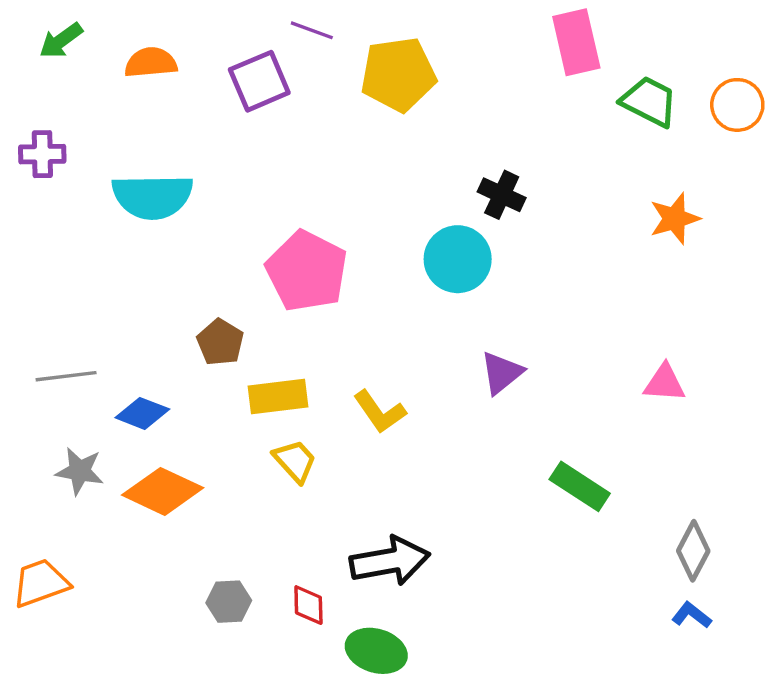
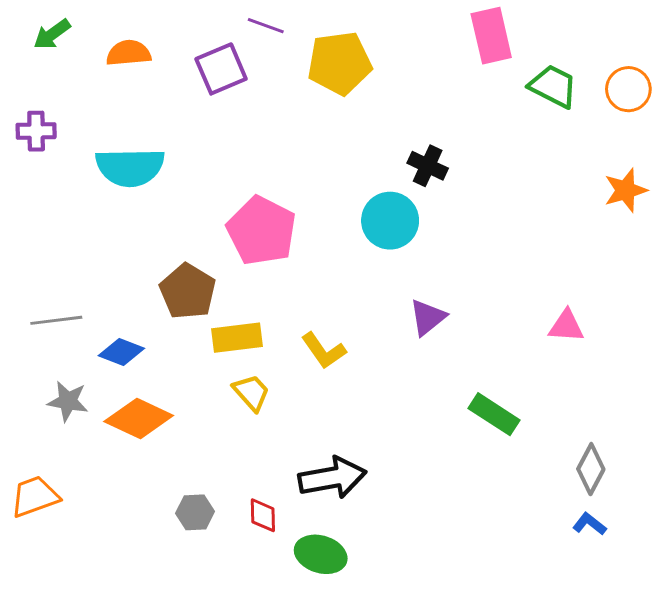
orange star: (675, 219) -> (626, 190), moved
brown pentagon: (220, 342) -> (188, 291), size x1.4

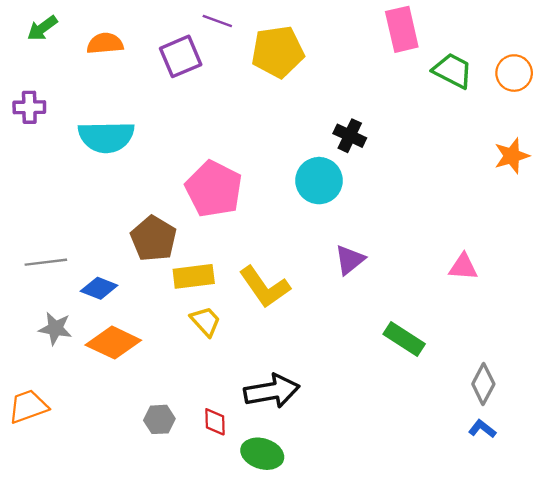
yellow L-shape: (324, 351) -> (265, 287), size x1.4

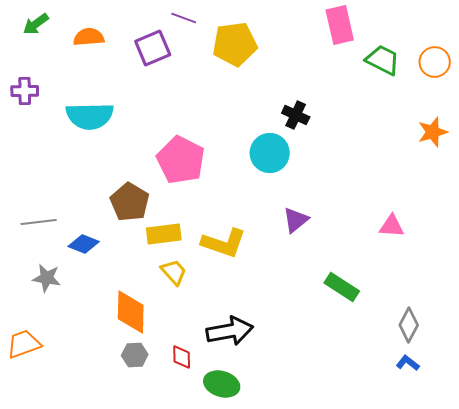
yellow L-shape: (265, 287) -> (224, 243), turned -36
orange diamond: (113, 343) -> (131, 312), moved, turned 66

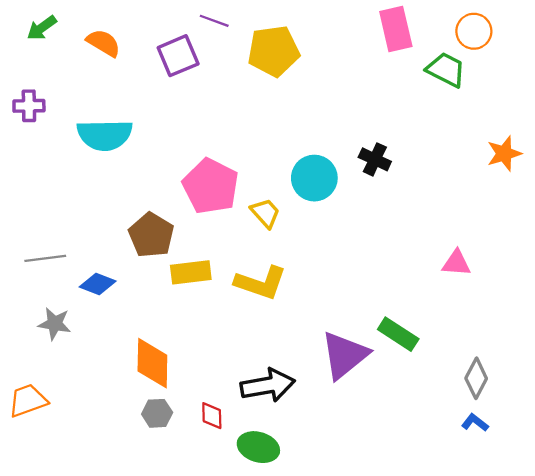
orange semicircle: (89, 37) -> (103, 43), turned 36
orange circle: (435, 62) -> (474, 31), moved
black cross: (296, 115) -> (375, 159), moved
purple triangle: (296, 220) -> (345, 355), moved, size x1.6
yellow trapezoid: (174, 272) -> (265, 213), moved

